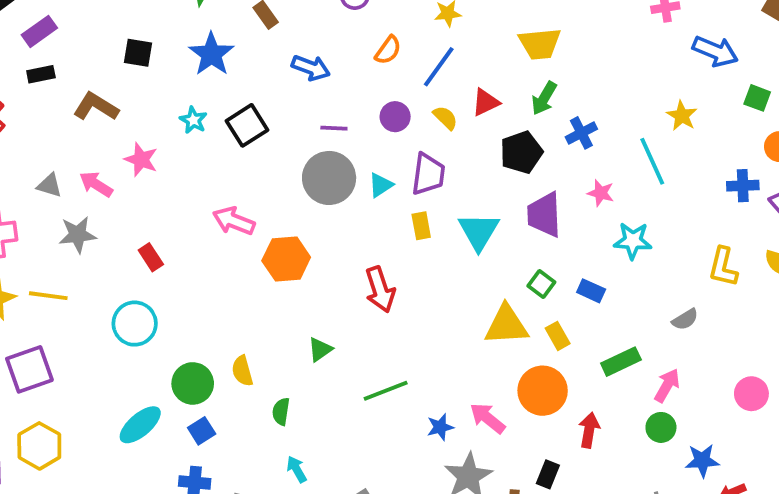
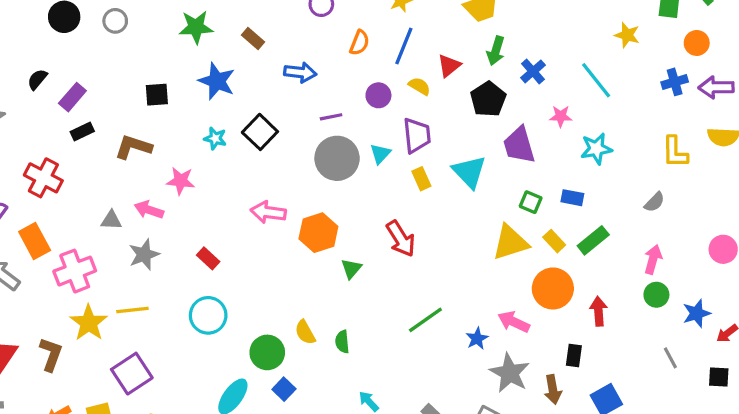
yellow star: (682, 116) -> (627, 35), moved
green triangle: (320, 349) -> (351, 269), moved
green rectangle: (621, 362) -> (593, 240), moved
green semicircle: (281, 411) -> (342, 342), moved

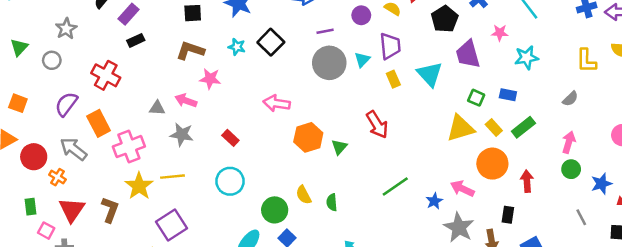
brown L-shape: (133, 147) -> (190, 50), moved
orange hexagon: (318, 233) -> (308, 137), moved
gray star: (144, 255) -> (182, 135), turned 30

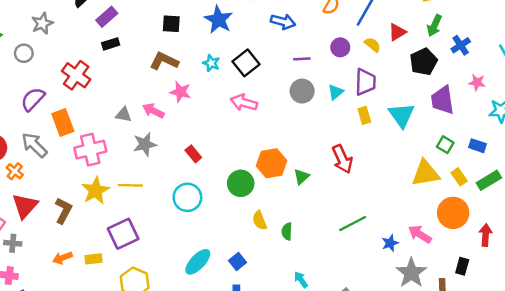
gray circle: (329, 63) -> (302, 91), size x0.7
pink arrow: (277, 103) -> (244, 103), moved
gray star: (182, 135) -> (145, 144), turned -30
green circle: (275, 210) -> (241, 183), moved

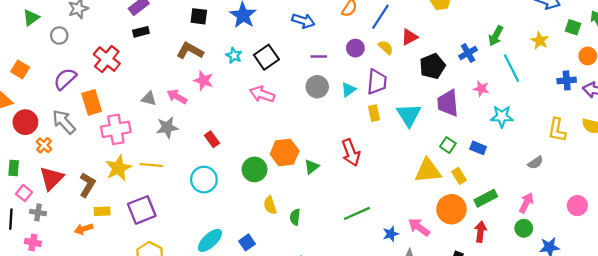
green arrow: (434, 26) -> (496, 36), moved
green rectangle: (489, 180) -> (486, 198), moved
yellow rectangle: (94, 259) -> (102, 211), moved

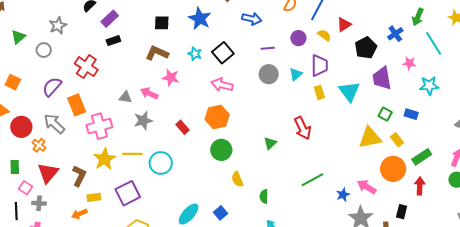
orange hexagon: (285, 152) -> (217, 117), moved
cyan circle: (204, 180) -> (161, 163), moved
green semicircle: (295, 217) -> (264, 196), moved

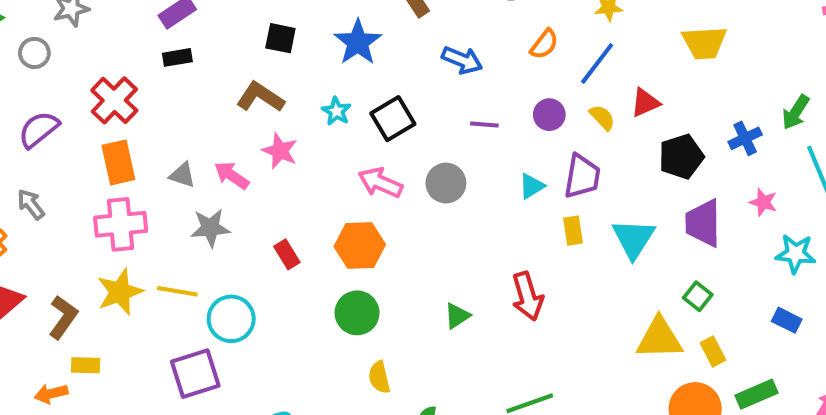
gray circle: (269, 74) -> (446, 183), moved
orange rectangle: (77, 105) -> (118, 162), moved
blue rectangle: (411, 114) -> (787, 320), moved
gray arrow: (54, 124) -> (31, 204), size x0.7
purple square: (128, 193) -> (195, 374), moved

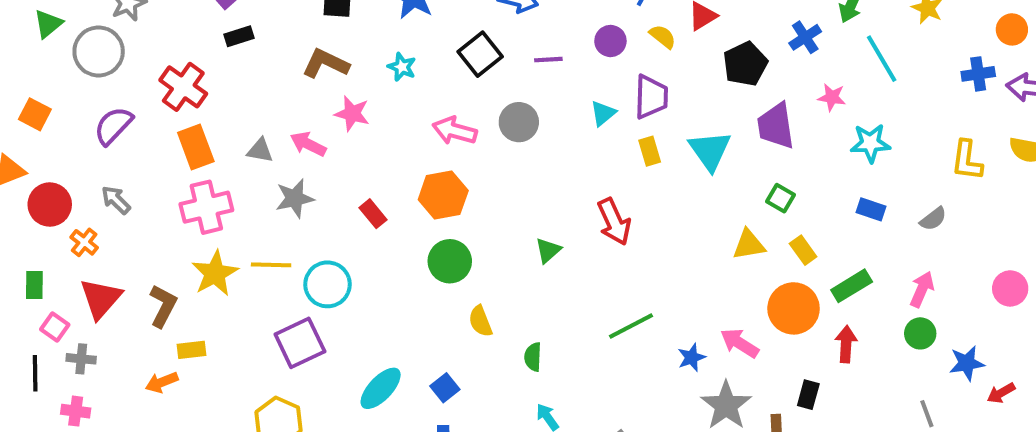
gray circle: (34, 53) -> (99, 51), size x1.6
black square: (393, 119) -> (480, 54), moved
yellow triangle: (659, 338) -> (749, 245), size x0.7

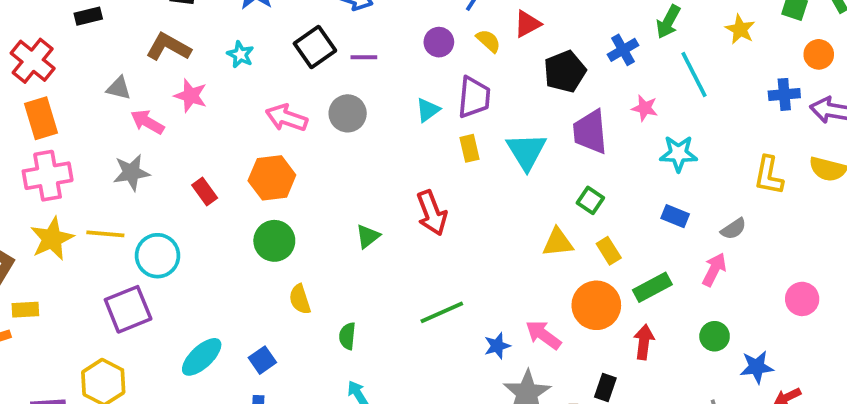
purple line: (548, 60) -> (364, 57), moved
gray triangle: (260, 150) -> (119, 88), moved
pink arrow: (922, 289) -> (714, 270), moved

